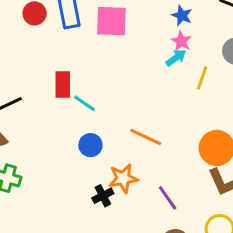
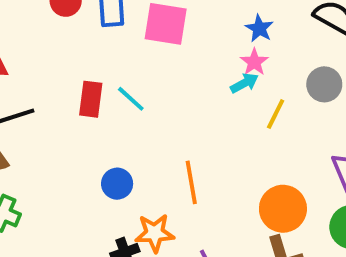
cyan line: (84, 103) -> (131, 99), moved
orange line: (146, 137) -> (191, 182), turned 48

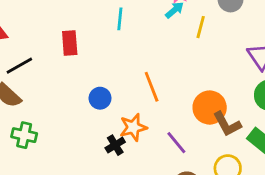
cyan line: (131, 99) -> (120, 19), moved, turned 65
orange circle: (283, 209) -> (210, 108), moved

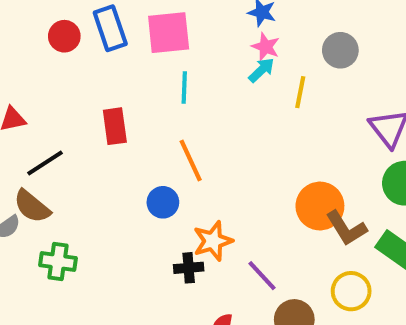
orange line: (152, 87) -> (191, 160), moved
purple line: (176, 143) -> (262, 276), moved
black cross: (115, 145) -> (189, 268), turned 30

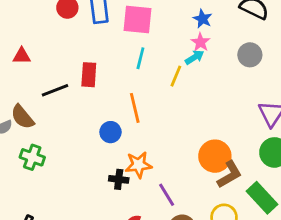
yellow line: (300, 92) -> (176, 76), moved
black line: (45, 163) -> (55, 90), moved
brown L-shape: (346, 228) -> (230, 175), turned -100

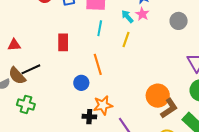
red triangle: (22, 56) -> (14, 45), moved
cyan arrow: (194, 57) -> (127, 16), moved, turned -96
black line: (55, 90) -> (31, 69), moved

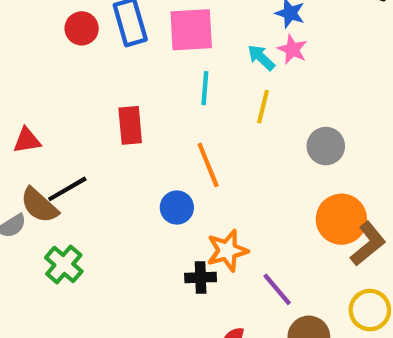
gray circle: (179, 21) -> (326, 146), moved
green cross: (26, 104) -> (64, 264), turned 30

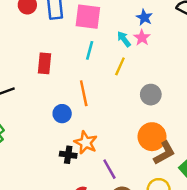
orange star: (227, 251) -> (86, 143), turned 30

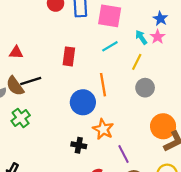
cyan line: (90, 50) -> (110, 46), turned 42
gray circle: (151, 95) -> (145, 88), moved
blue circle: (62, 114) -> (83, 102), size x1.5
black cross: (68, 155) -> (79, 145), moved

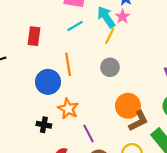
cyan arrow: (141, 37) -> (106, 17), size x1.5
yellow line: (137, 62) -> (110, 36), moved

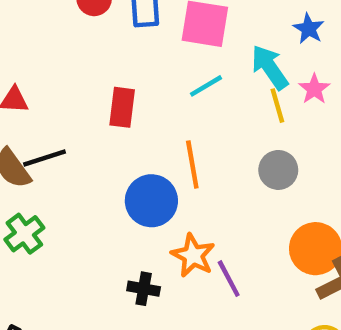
pink star: (122, 17) -> (314, 89), moved
yellow line: (110, 36) -> (277, 106), turned -42
purple line: (89, 133) -> (229, 279), moved

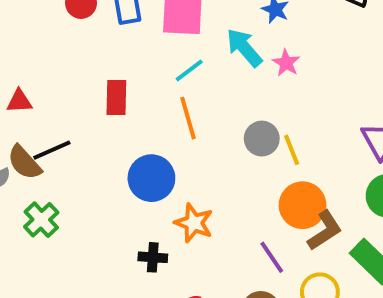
yellow line: (277, 106) -> (292, 150), moved
orange line: (192, 165) -> (188, 118), moved
purple line: (229, 279) -> (272, 257), moved

